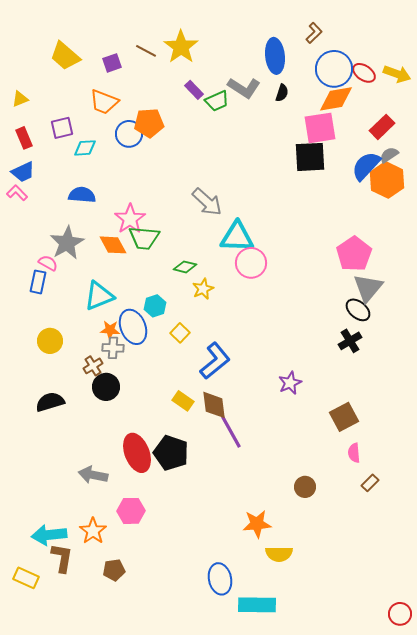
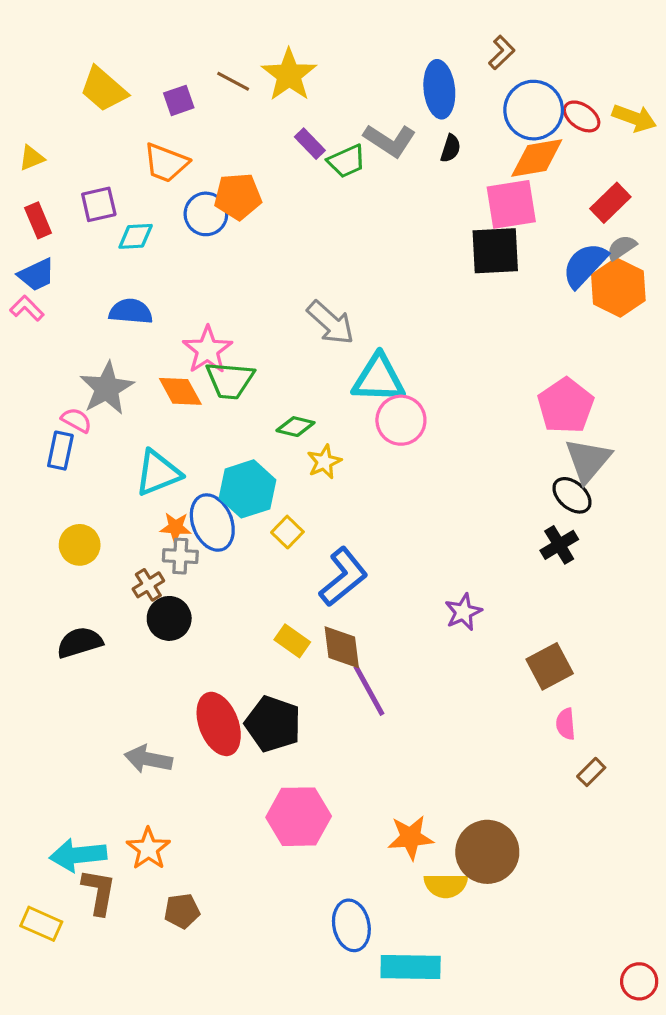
cyan hexagon: (155, 306) -> (247, 489), size x1.6
brown circle: (305, 487) -> (487, 852), moved, size x1.8
pink hexagon: (131, 511) -> (299, 817), moved, size x1.4

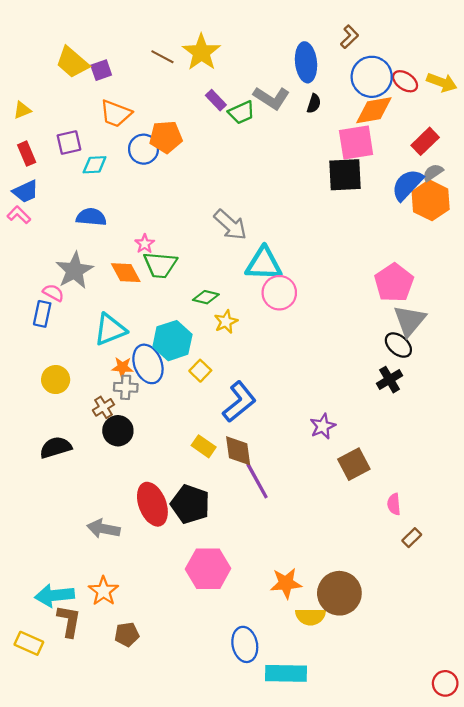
purple square: (179, 100) -> (101, 70), moved
pink star: (208, 350) -> (145, 244), size x0.6
brown square: (550, 666) -> (354, 464), moved

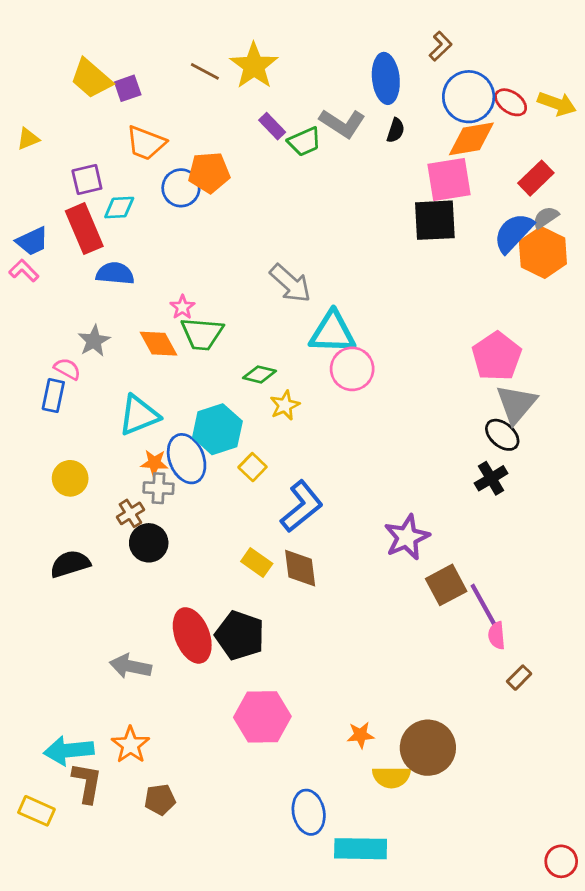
red rectangle: (27, 154) -> (84, 229), moved, size x1.6
gray star: (75, 270) -> (94, 341), size x0.7
purple star: (323, 426) -> (407, 537), size x1.4
purple line: (257, 481) -> (484, 606), moved
orange star: (286, 583) -> (361, 735), size x0.7

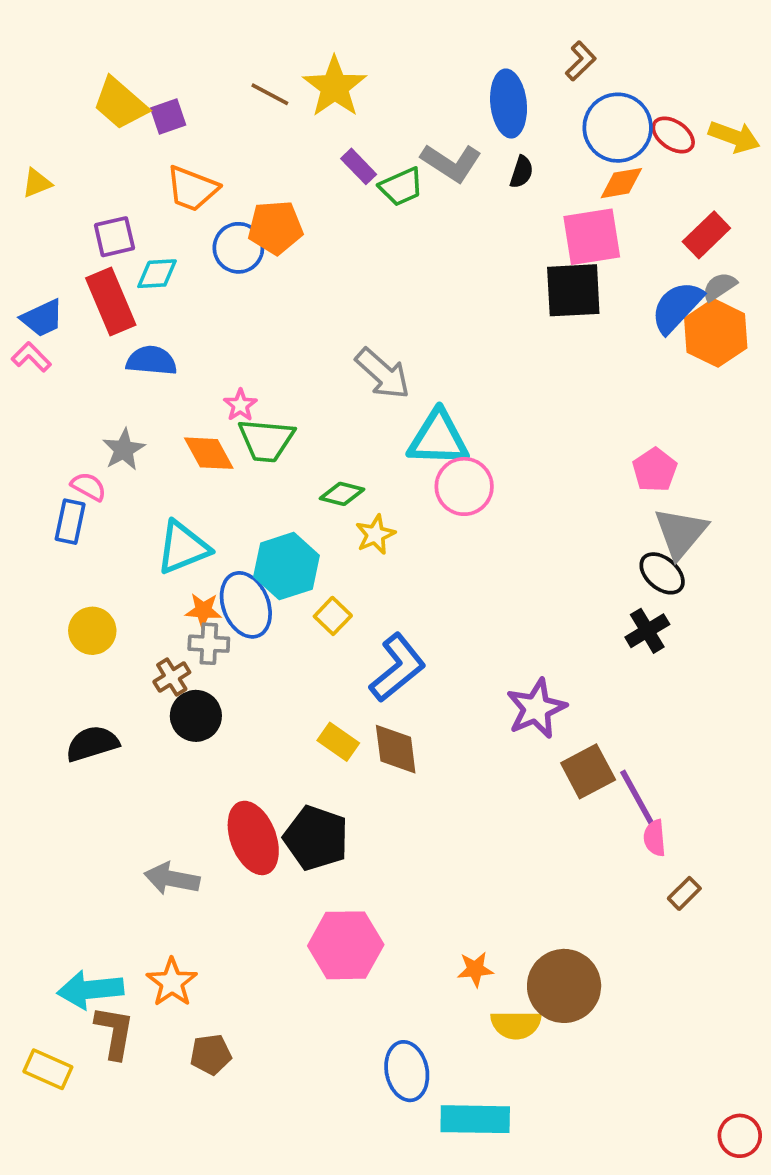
orange diamond: (471, 139) -> (621, 183), size x0.7
pink pentagon: (497, 356) -> (655, 470), size x0.7

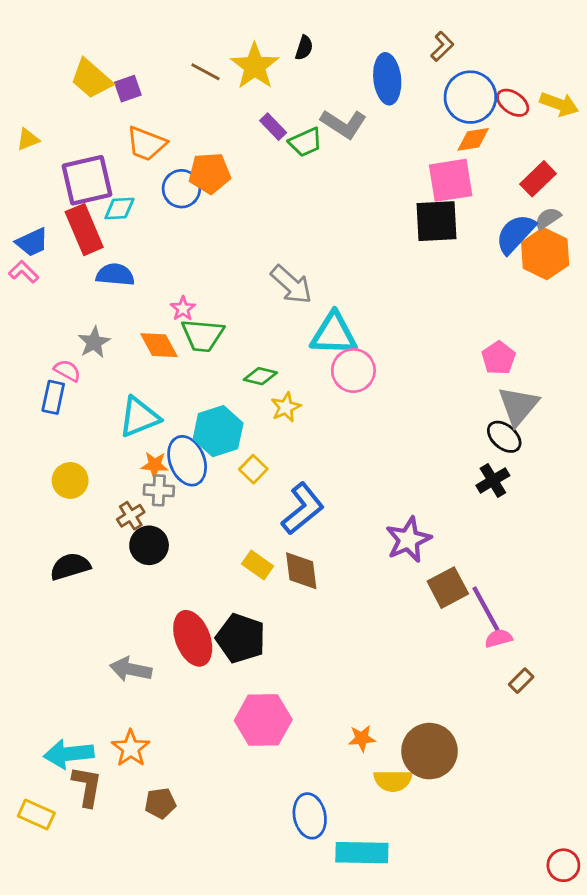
black semicircle: (521, 172) -> (304, 48), moved
purple square: (114, 237) -> (87, 180), size x1.6
pink semicircle: (655, 838) -> (499, 638), turned 80

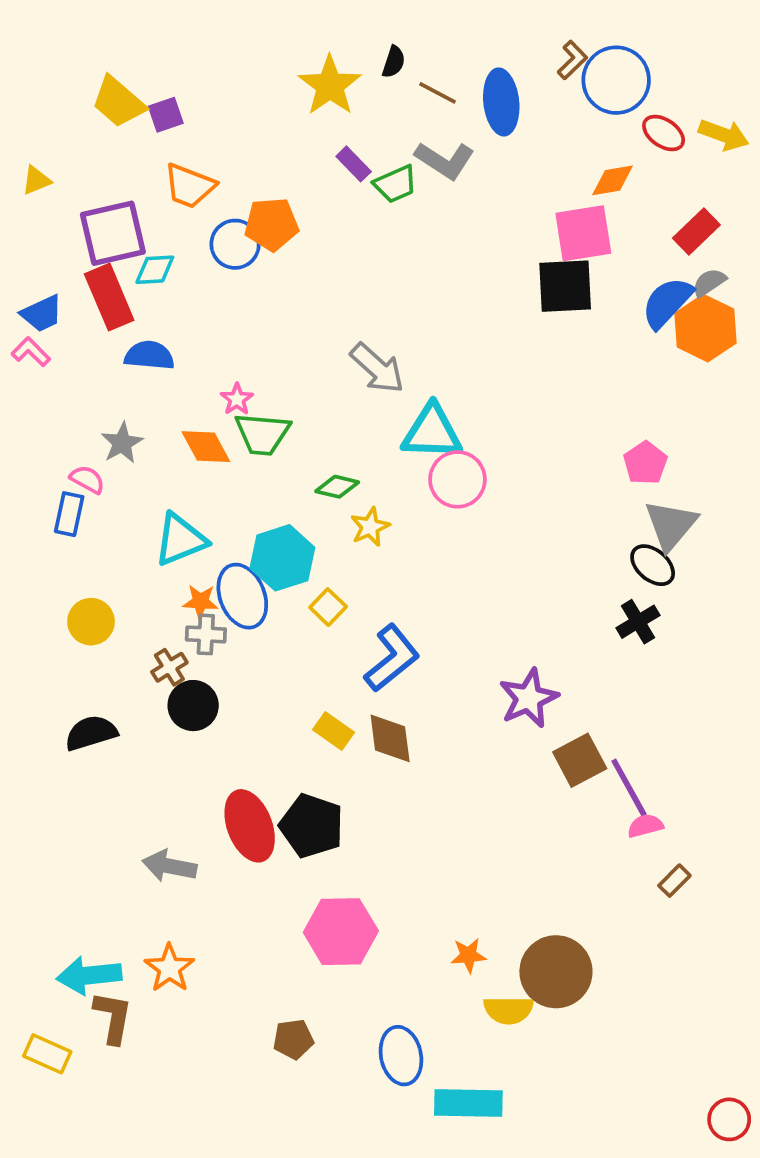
brown line: (205, 72) -> (437, 93), moved
blue circle: (470, 97) -> (616, 80), moved
brown pentagon: (160, 803) -> (293, 1039), moved

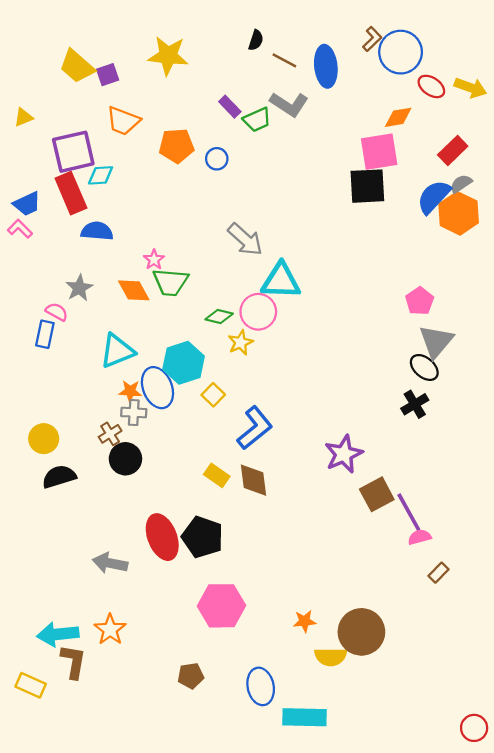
yellow star: (330, 86) -> (168, 56), moved, turned -30
blue circle: (235, 244) -> (217, 159), moved, size x0.7
pink circle: (457, 479) -> (258, 312), moved
yellow circle: (91, 622) -> (44, 439), moved

